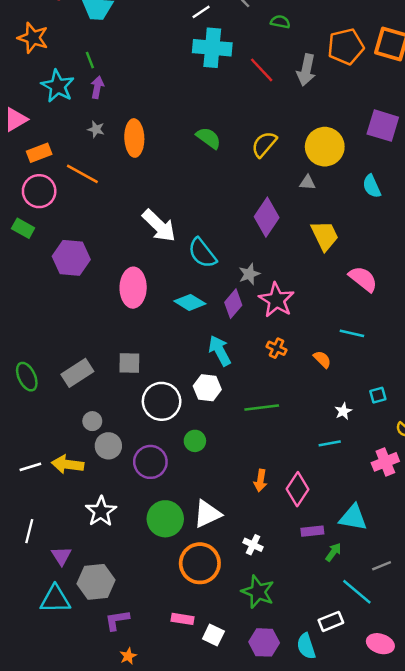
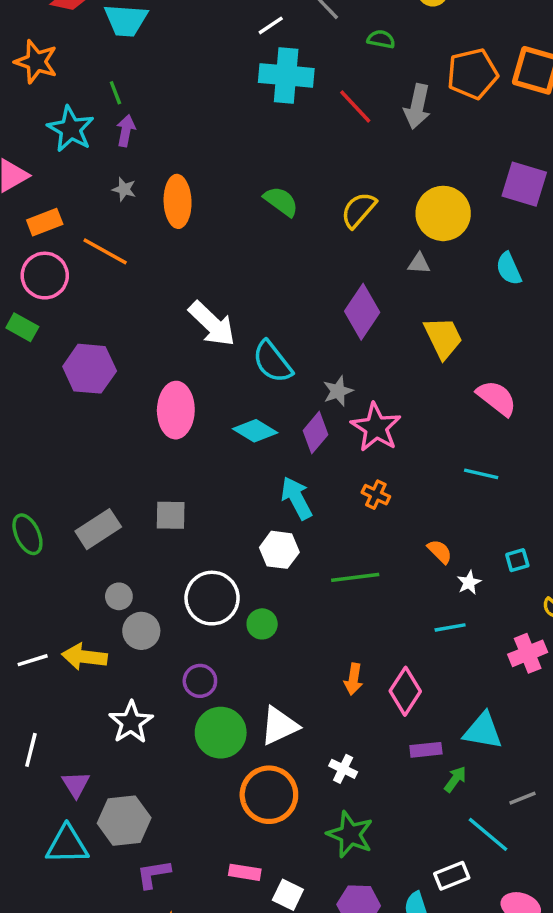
orange semicircle: (322, 359) -> (440, 552), moved
white circle: (162, 401) -> (212, 598), moved
purple circle: (150, 462) -> (200, 681), moved, size x0.7

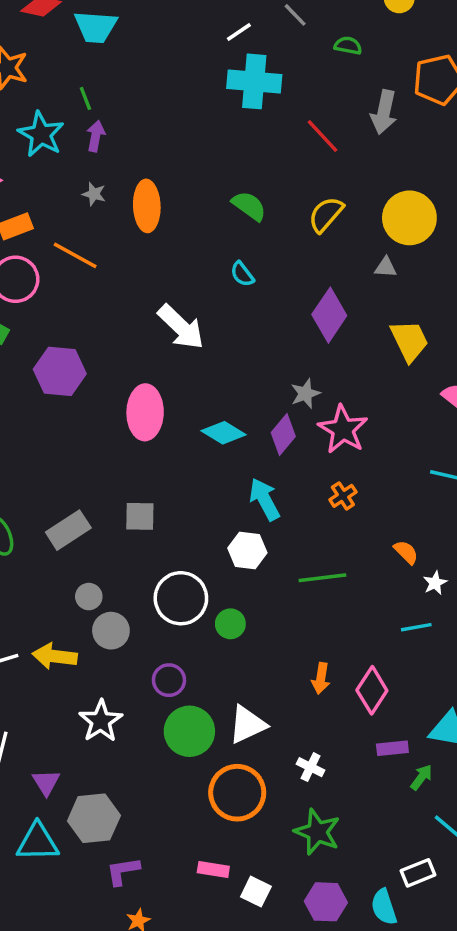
red line: (355, 107) -> (322, 136), moved
cyan semicircle: (272, 362) -> (242, 274), moved, size x0.6
orange cross: (376, 495) -> (343, 496), turned 32

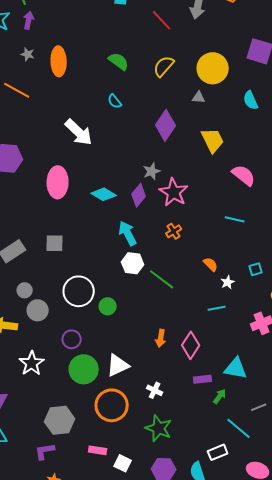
white hexagon: (247, 550) -> (133, 263), moved
green line: (322, 578) -> (162, 279), turned 44
gray hexagon: (94, 818) -> (60, 420), moved

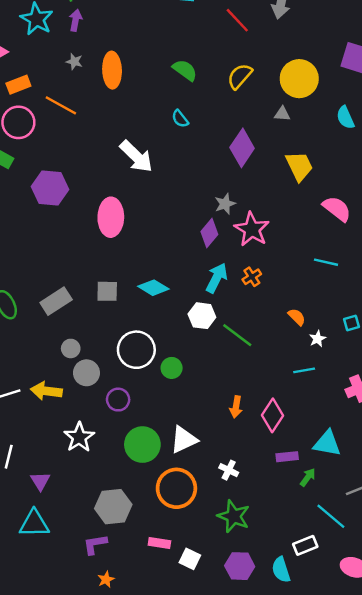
cyan diamond: (104, 194) -> (153, 288), moved
cyan arrow: (128, 233) -> (217, 278), moved, turned 55
purple circle: (72, 339) -> (118, 400), moved

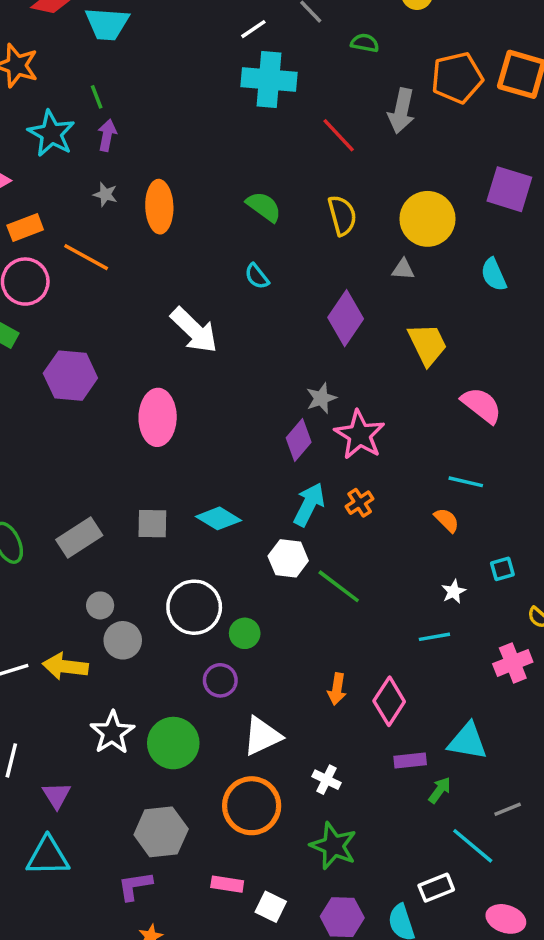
yellow semicircle: (240, 76) -> (342, 215), turned 124
orange semicircle: (297, 317) -> (447, 520), moved
purple circle: (118, 400) -> (220, 680), moved
green circle: (142, 445) -> (173, 743), moved

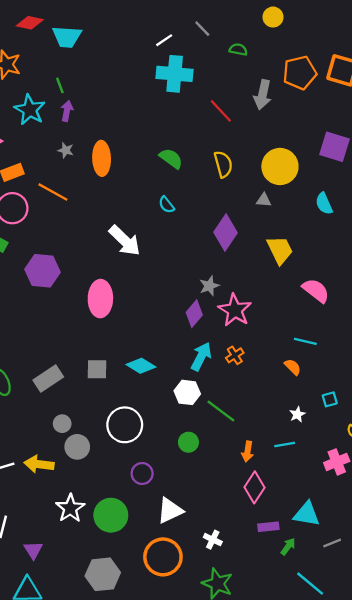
green circle: (245, 633) -> (188, 442), moved
orange arrow: (337, 689) -> (248, 451), moved
gray line: (508, 809) -> (332, 543), moved

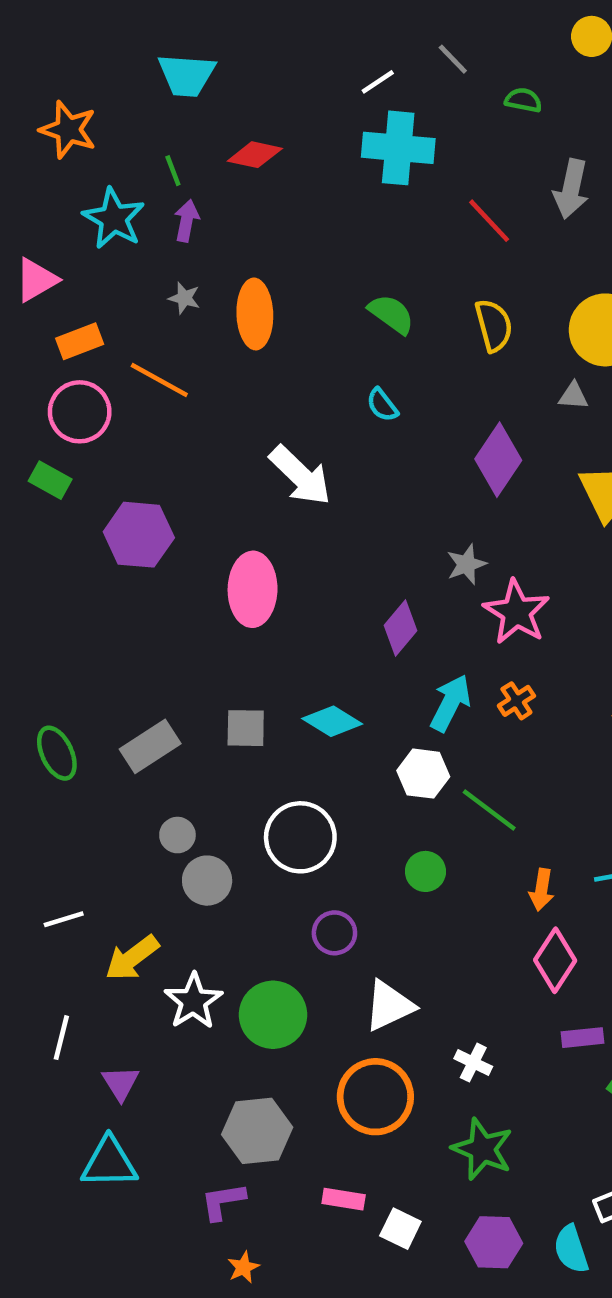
red diamond: (30, 23) -> (255, 155), moved
purple diamond: (194, 314) -> (400, 628), moved
yellow arrow: (39, 464) -> (132, 958), moved, turned -44

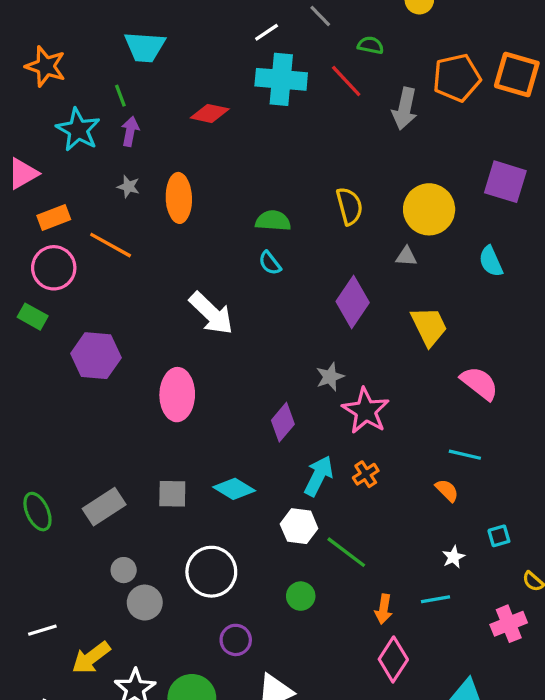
cyan trapezoid: (187, 75) -> (145, 47), moved
red diamond: (255, 155) -> (210, 113), moved
red line: (489, 221) -> (346, 81), moved
green semicircle: (391, 314) -> (273, 221), moved, turned -32

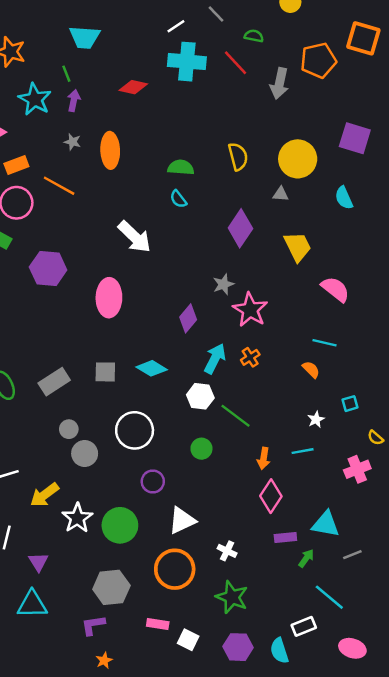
orange square: (517, 74) -> (363, 38), moved

